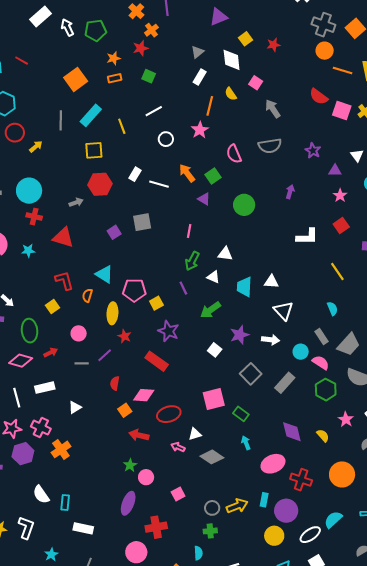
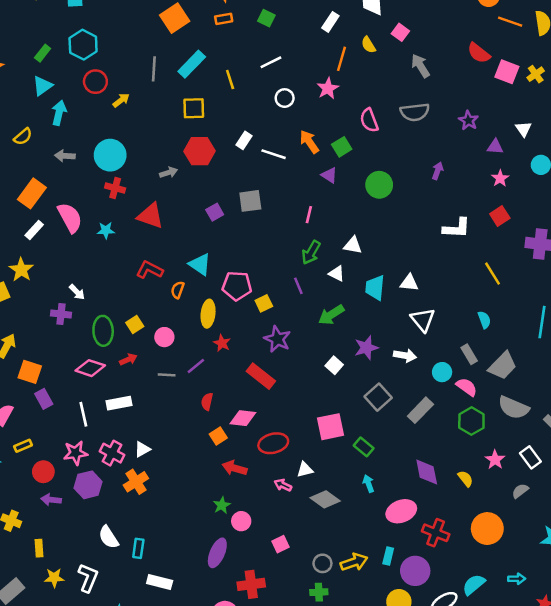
red L-shape: (64, 280) -> (149, 270), turned -50
yellow square: (52, 306) -> (135, 325), moved
white triangle: (75, 407) -> (142, 449), moved

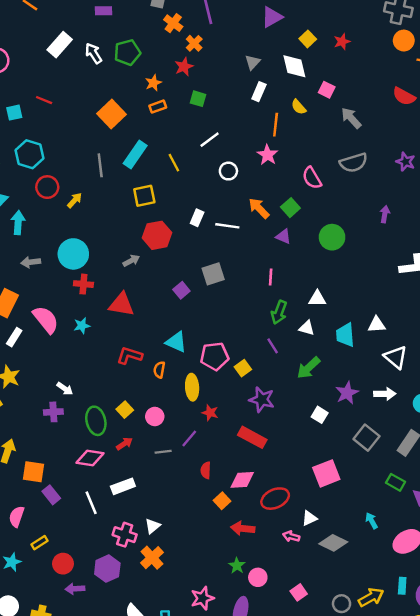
green rectangle: (364, 447) -> (395, 482), moved
pink star: (76, 453) -> (202, 598), moved

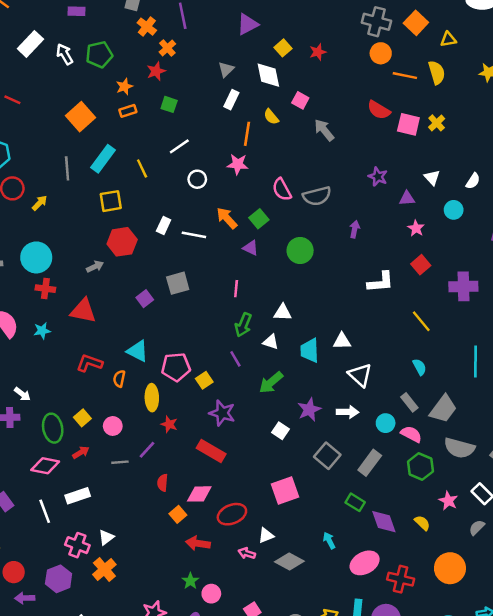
pink star: (267, 155) -> (238, 164), turned -30
gray semicircle: (353, 163) -> (317, 196), moved

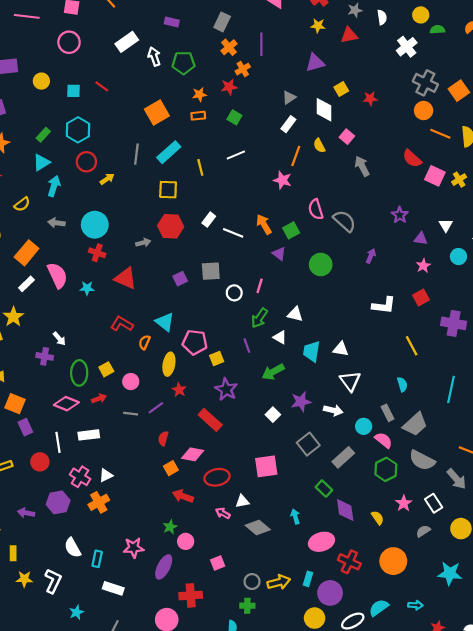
white circle: (197, 179) -> (234, 293), moved
gray semicircle: (317, 196) -> (345, 221), turned -135
red circle: (14, 572) -> (40, 462), moved

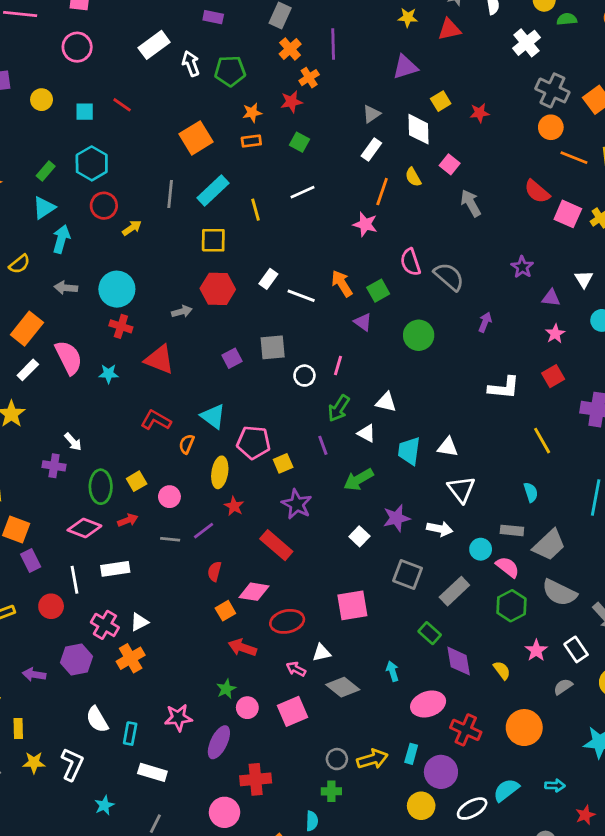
gray rectangle: (387, 413) -> (512, 530), turned -56
gray square: (308, 444) -> (407, 574), turned -30
pink square: (218, 563) -> (292, 711), moved, size x1.5

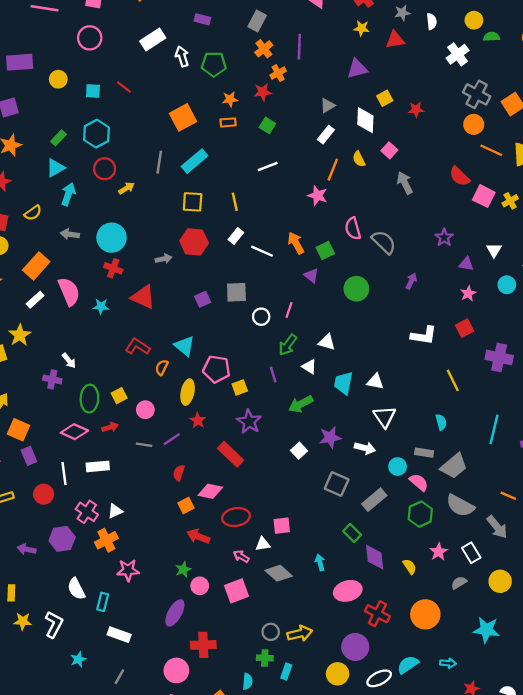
yellow line: (256, 210) -> (235, 202), moved
pink square: (352, 605) -> (282, 526), moved, size x0.7
pink star: (178, 718) -> (128, 570), moved
cyan rectangle: (411, 754) -> (286, 671), moved

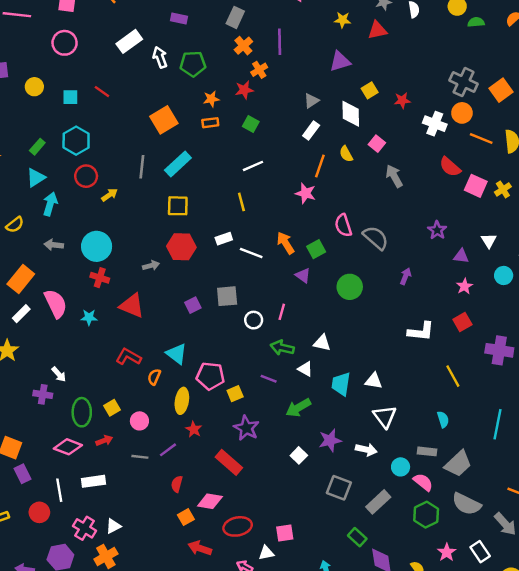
white cross: (458, 54) -> (435, 124), moved, turned -30
yellow line: (235, 202) -> (241, 202), moved
white rectangle: (236, 236) -> (224, 239), turned 35
green arrow: (288, 345) -> (282, 348), turned 70
purple line: (273, 375) -> (269, 379), turned -49

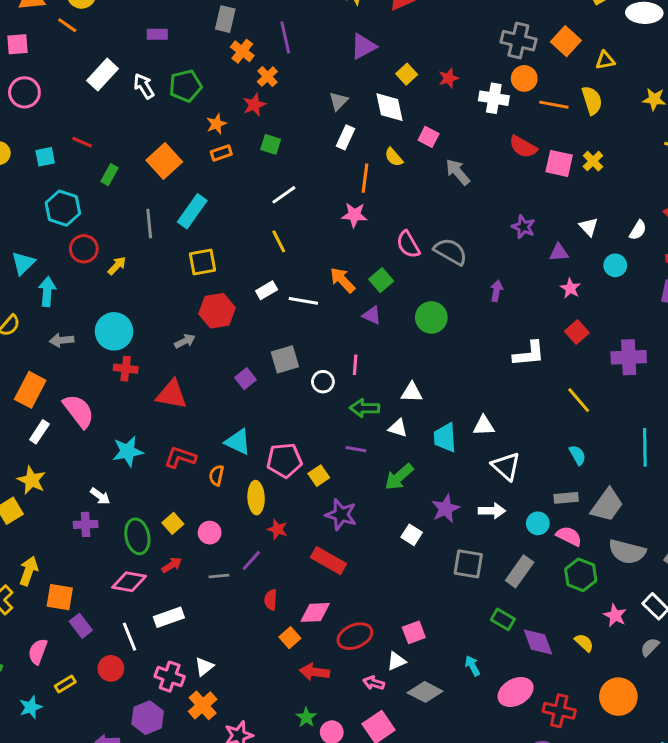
green rectangle: (37, 147) -> (109, 175), moved
cyan star: (89, 317) -> (128, 451), moved, size x1.5

